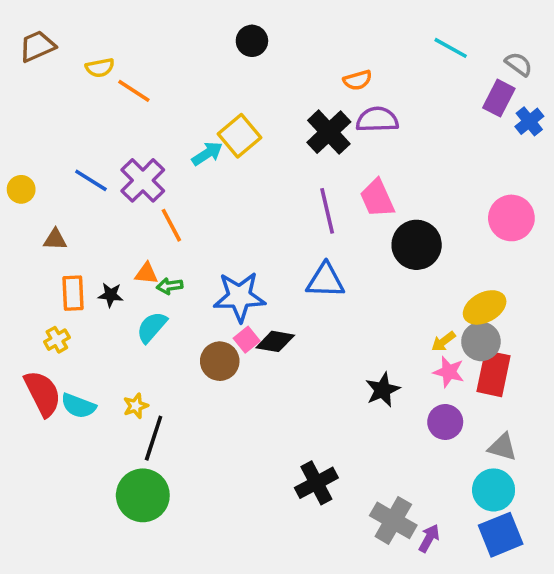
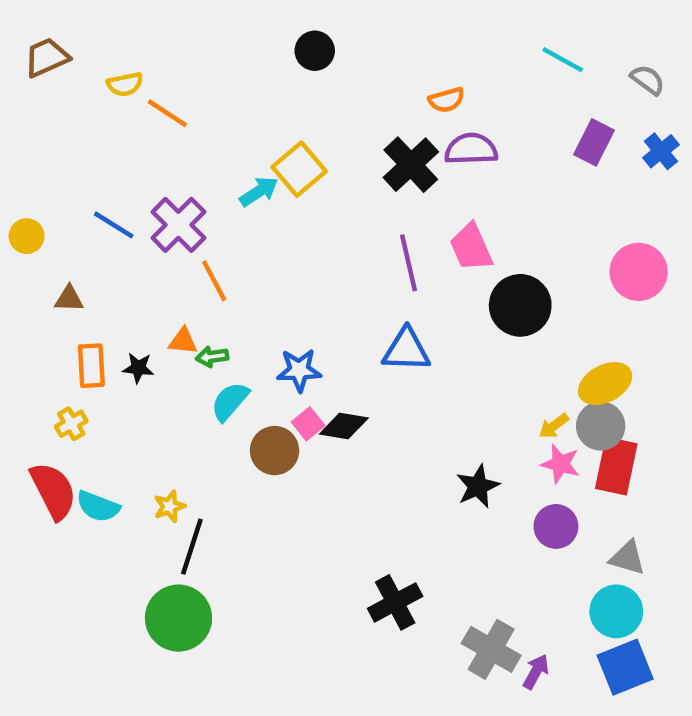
purple rectangle: (499, 98) -> (594, 142), moved
blue star: (239, 297) -> (299, 370), size x0.7
cyan semicircle: (152, 327) -> (230, 401), moved

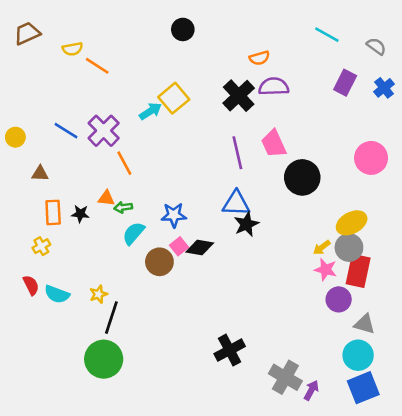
black star: (478, 486) -> (246, 224), moved
red semicircle: (53, 491) -> (31, 285), size x0.6
purple circle: (556, 526) -> (339, 299), moved

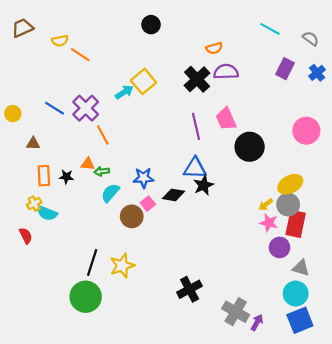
black diamond: (200, 247) -> (173, 195), moved
cyan semicircle: (57, 294) -> (47, 213), moved
yellow star: (98, 294) -> (122, 266), moved, size x1.6

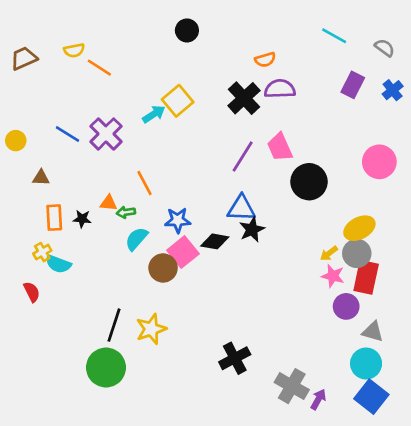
brown trapezoid: (22, 28) -> (24, 58), moved
purple line: (196, 126) -> (243, 157), turned 45
orange line: (103, 135) -> (144, 183), moved
pink square: (148, 204) -> (183, 252), size x1.6
blue square: (300, 320) -> (371, 397), turned -30

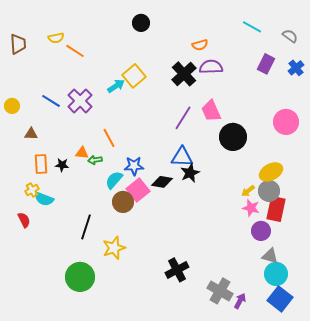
brown trapezoid: (24, 58) -> (18, 44), turned 110
cyan semicircle: (137, 239) -> (114, 180), moved
black line: (114, 325) -> (86, 227), moved
gray triangle: (373, 332) -> (270, 256), moved

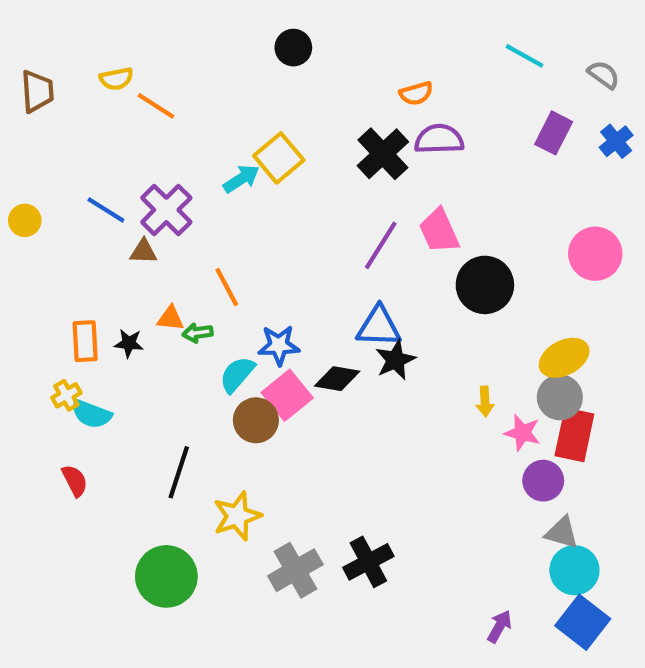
brown triangle: (31, 134) -> (143, 252), moved
yellow arrow: (248, 191) -> (485, 402), moved, turned -56
red semicircle: (24, 220) -> (75, 481), moved
gray cross: (220, 291) -> (295, 570), moved, turned 30

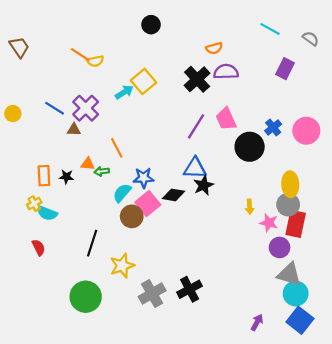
yellow semicircle: (116, 79) -> (95, 61), moved
brown trapezoid: (37, 91) -> (19, 47), turned -30
blue cross: (616, 141) -> (273, 127), moved
yellow ellipse: (564, 358) -> (290, 184), turned -65
gray triangle: (562, 533) -> (289, 274), size x1.4

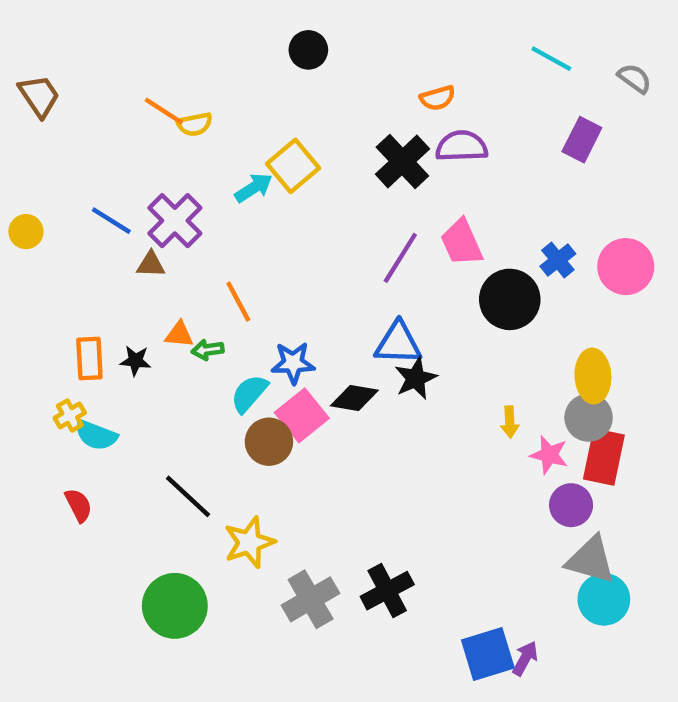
black line: (92, 243) -> (188, 496), turned -65
blue square: (300, 320) -> (488, 654), moved, turned 35

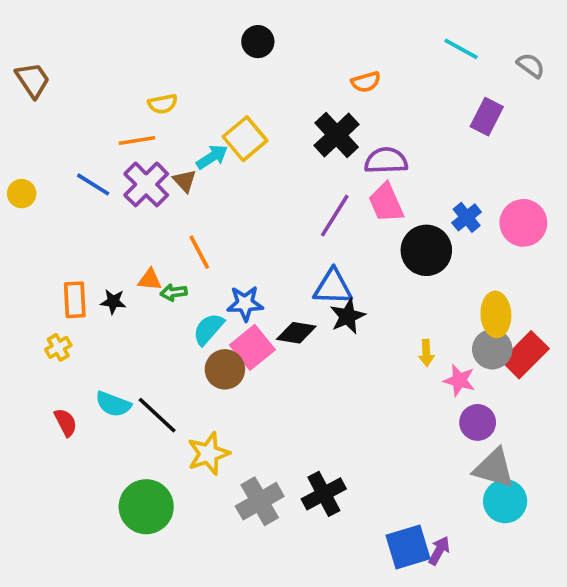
orange line: (164, 111) -> (137, 140), moved, turned -42
purple semicircle: (462, 146) -> (386, 161), moved
brown triangle: (151, 264) -> (185, 181), moved, turned 45
cyan semicircle: (96, 435) -> (113, 404), moved
red rectangle: (604, 457) -> (525, 355), moved, turned 33

